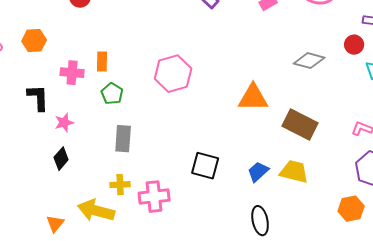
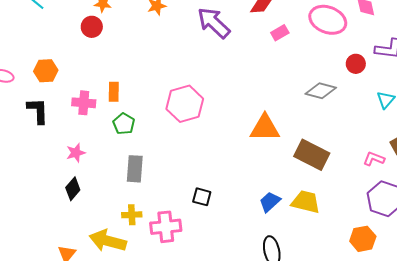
red circle: (354, 45) -> (356, 64), moved
black L-shape: (38, 98) -> (38, 111), moved
black square: (205, 166) -> (202, 197), moved, size x0.7

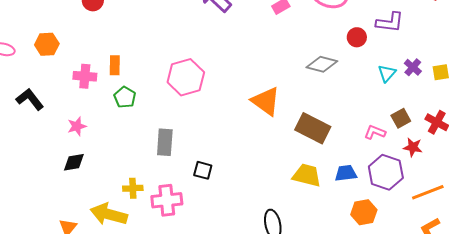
black L-shape: (38, 111) -> (30, 99), moved, turned -36
orange triangle: (265, 128) -> (266, 101), turned 36
gray rectangle: (135, 169) -> (165, 142), moved
black diamond: (73, 189) -> (74, 162), turned 40
blue trapezoid: (270, 202) -> (346, 173), moved, turned 35

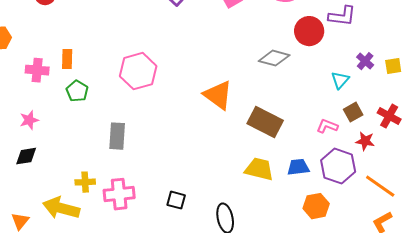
red circle: (357, 37) -> (309, 31), size x1.5
cyan triangle: (387, 73) -> (340, 80), moved
black square: (203, 170) -> (176, 200), moved
orange line: (428, 192) -> (380, 186), turned 56

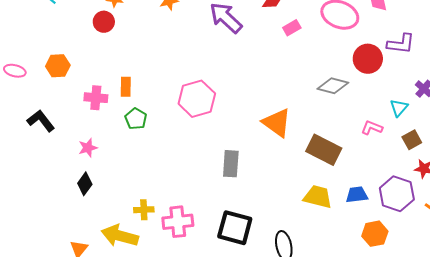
pink L-shape: (327, 126) -> (372, 128), moved
gray rectangle: (117, 136) -> (231, 164), moved
black diamond: (26, 156) -> (85, 184), turned -45
black square: (176, 200) -> (235, 228), size x1.8

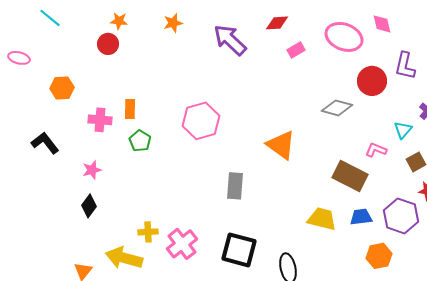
purple L-shape: (401, 44) -> (405, 66), turned 96
pink ellipse: (15, 71) -> (19, 58), moved
brown rectangle: (324, 150) -> (350, 176), moved
pink cross: (178, 222) -> (182, 244), turned -32

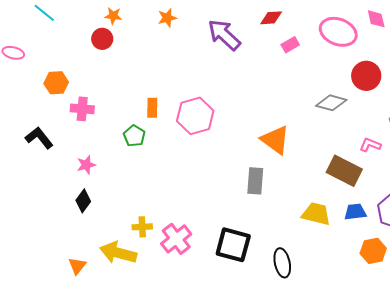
orange rectangle: (130, 109) -> (152, 108), moved
pink cross: (100, 120) -> (82, 109), moved
gray rectangle: (235, 186) -> (255, 181), moved

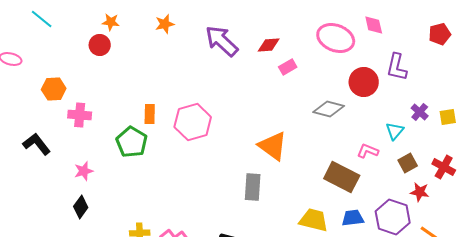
red diamond: (271, 18) -> (269, 45), moved
pink rectangle: (290, 45) -> (288, 67), moved
green pentagon: (134, 136) -> (132, 142), size x1.4

